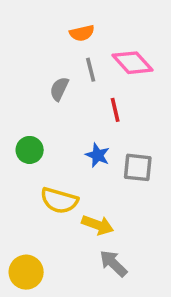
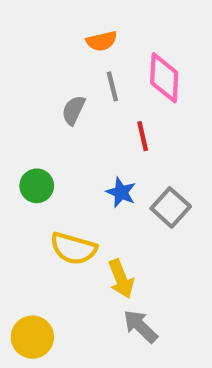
pink diamond: (133, 63) -> (164, 78), turned 45
gray square: (138, 167) -> (171, 207), turned 36
yellow arrow: (98, 225) -> (121, 279), turned 48

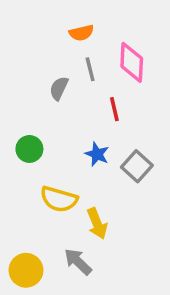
gray arrow: (140, 326) -> (78, 262), moved

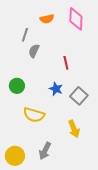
pink diamond: (132, 62) -> (76, 19), moved
gray line: (90, 69) -> (25, 35), moved, turned 32
yellow arrow: (97, 223) -> (74, 129), moved
gray arrow: (78, 262) -> (45, 151), turned -108

